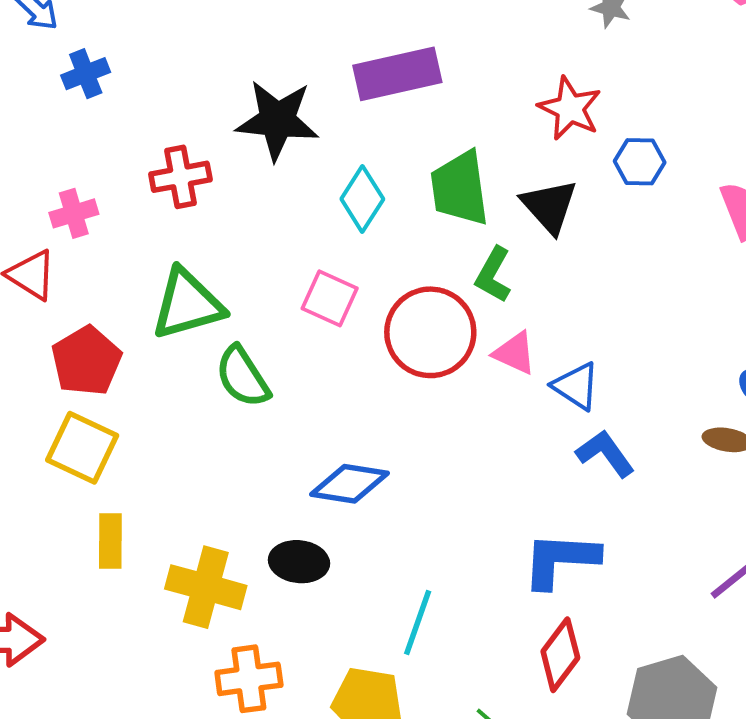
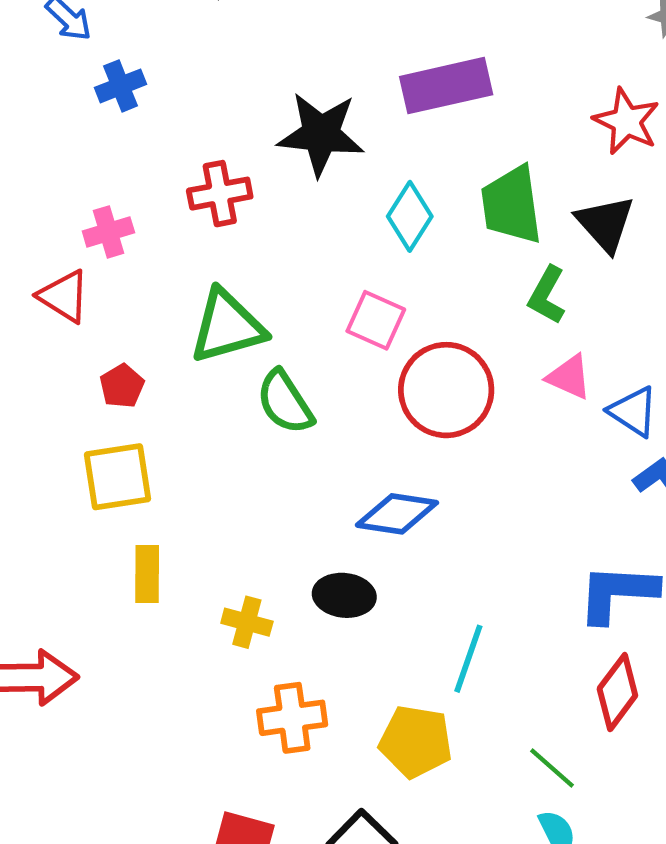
red circle: (430, 332) -> (446, 390), moved
red pentagon: (86, 361) -> (122, 386), size x0.6
yellow square: (82, 448) -> (117, 477), turned -34
yellow cross: (206, 587) -> (247, 622), size x0.6

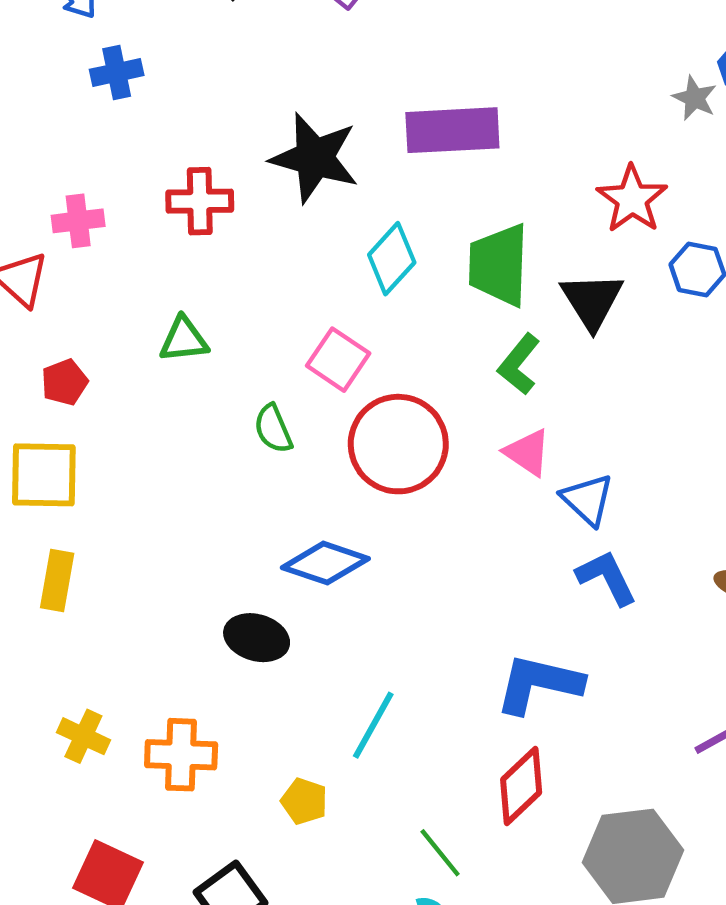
green triangle: (227, 327) -> (184, 340), size x0.6
green semicircle: (285, 402) -> (273, 429), moved, size x0.7
yellow cross: (247, 622) -> (83, 736), moved
yellow pentagon: (416, 742) -> (304, 801), size x0.6

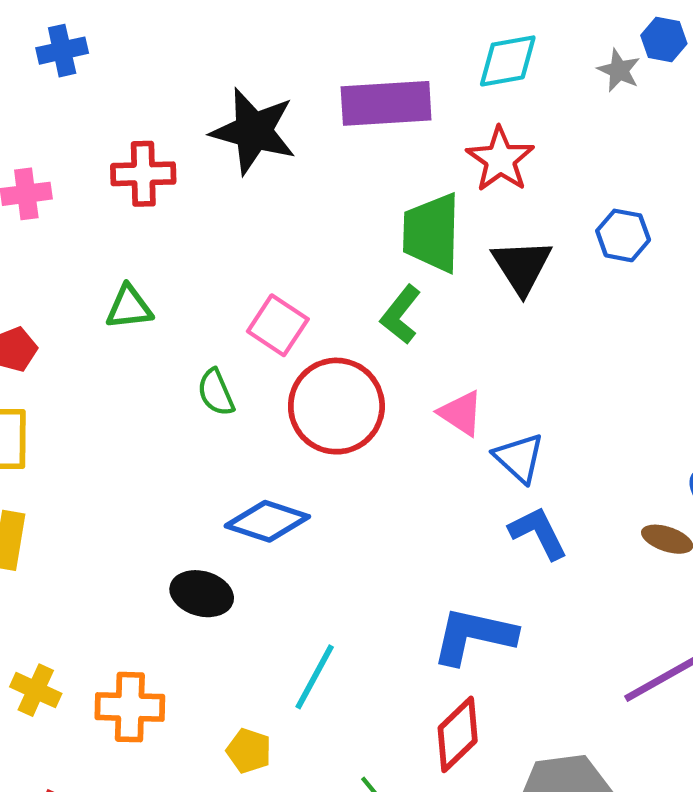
red star: (632, 199) -> (500, 159), moved
cyan diamond: (392, 259) -> (508, 61), moved, turned 38
green L-shape: (519, 364) -> (401, 315), moved

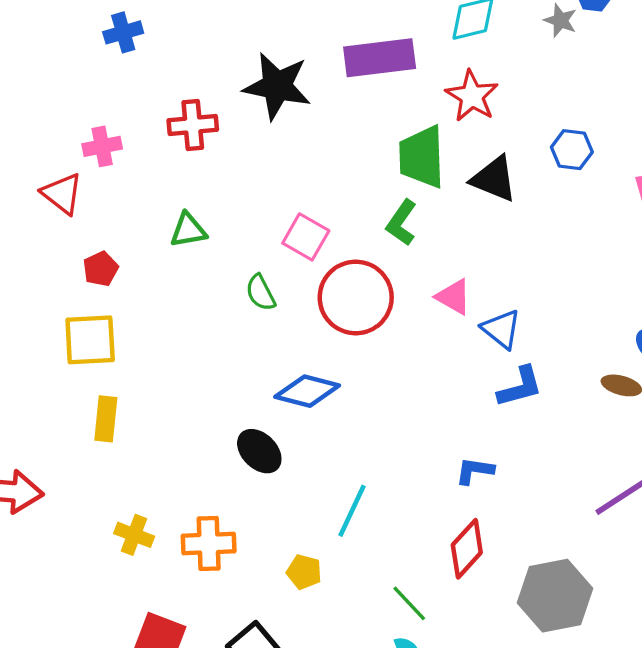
black triangle: (522, 266) -> (494, 179), turned -32
blue L-shape: (538, 533) -> (520, 387), turned 105
black ellipse: (202, 594) -> (259, 451), turned 33
blue L-shape: (474, 636) -> (475, 471), size x0.6

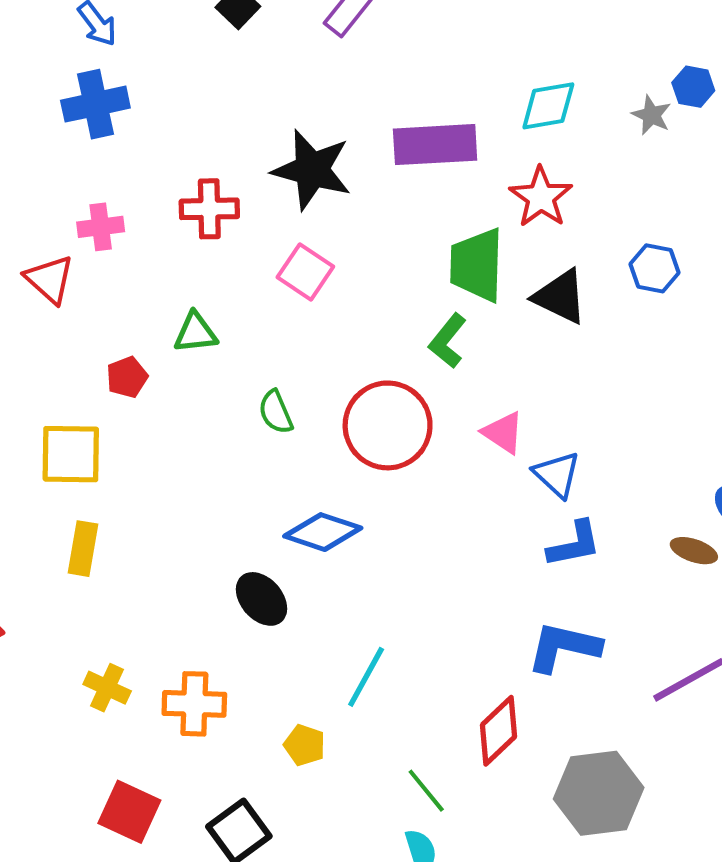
blue cross: (123, 32) -> (95, 104), moved, size x1.4
pink square: (306, 237) -> (305, 272), moved
red pentagon: (101, 269) -> (127, 377), moved
blue L-shape: (475, 471) -> (564, 647), moved, size x1.6

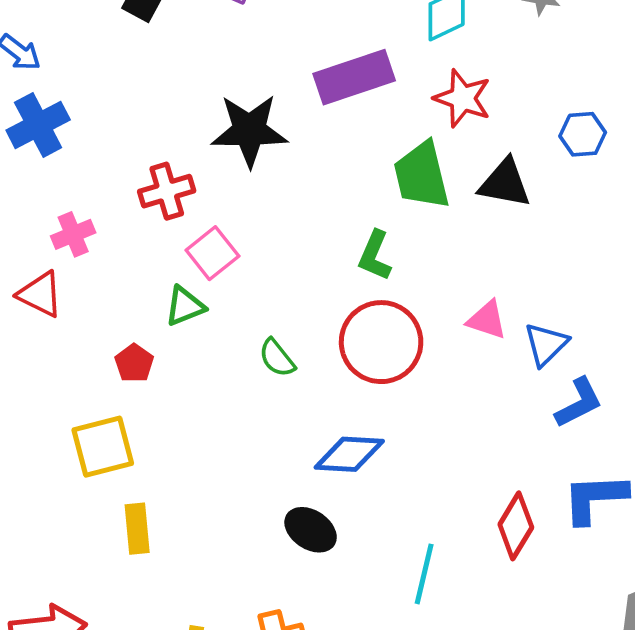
pink square: (305, 272) -> (212, 253), moved, turned 33
green L-shape: (448, 341) -> (375, 256), moved
blue triangle: (557, 474) -> (546, 344), turned 48
red diamond: (498, 731) -> (516, 526), moved

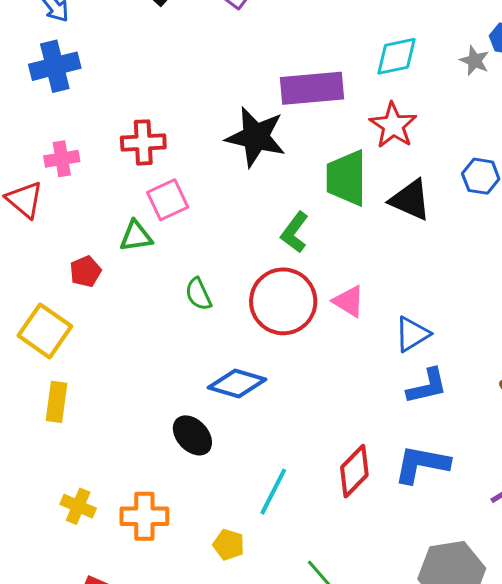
black star: (249, 130) -> (256, 137), moved
pink triangle: (487, 320) -> (349, 301), moved
yellow square: (103, 447) -> (45, 331), turned 36

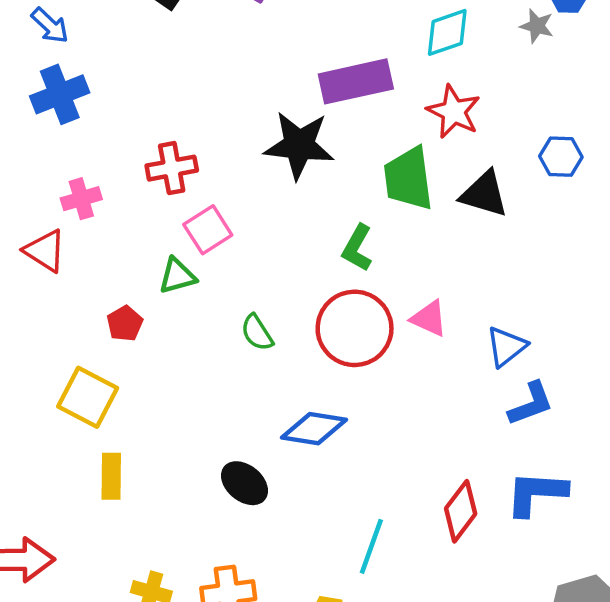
black ellipse: (192, 435) -> (245, 483), moved

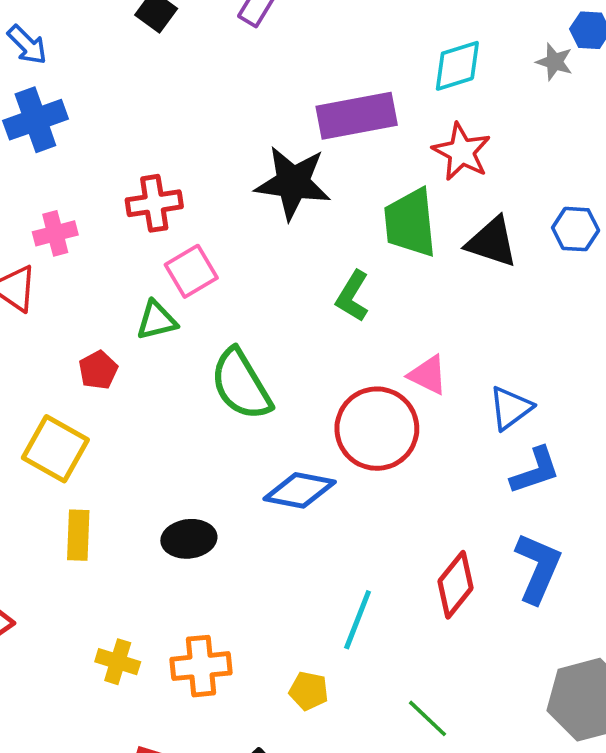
blue hexagon: (561, 157) -> (576, 229), moved
red circle: (355, 328) -> (377, 429), moved
green semicircle: (257, 333) -> (241, 384), size x1.8
black ellipse: (245, 483) -> (189, 539), moved, turned -48
blue L-shape: (536, 493) -> (538, 568), turned 108

